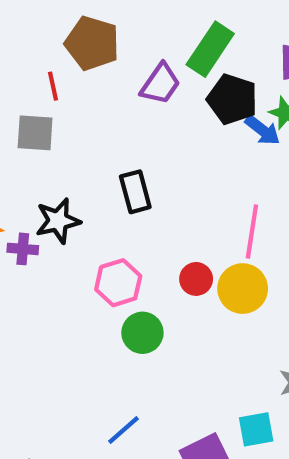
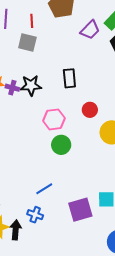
red line: (53, 86) -> (32, 21), moved
purple cross: (23, 249) -> (12, 88), moved
red circle: (196, 279) -> (90, 110), moved

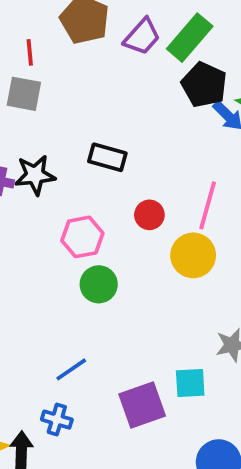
purple trapezoid: (90, 30) -> (142, 37), moved
black rectangle: (69, 78) -> (107, 157), turned -66

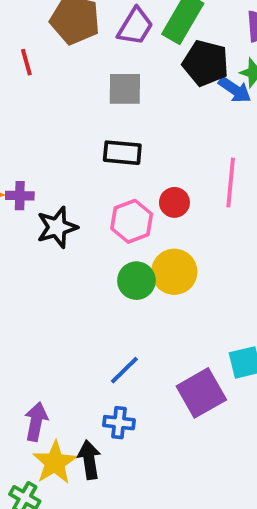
gray square: (24, 94) -> (125, 89), moved
black star: (35, 175) -> (57, 227), moved
pink hexagon: (82, 237) -> (132, 221), moved
yellow circle: (193, 255) -> (174, 272), moved

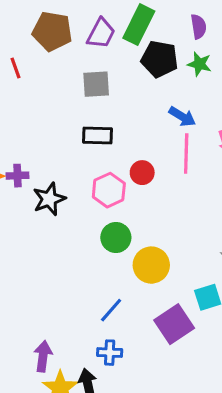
blue arrow: (235, 90) -> (182, 117), moved
yellow circle: (174, 272) -> (151, 265), moved

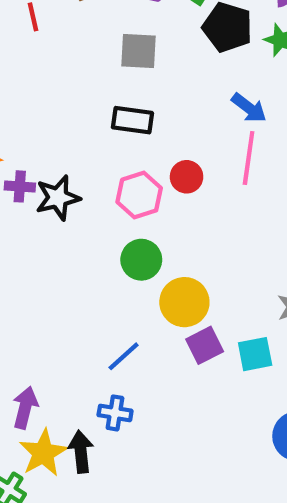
purple cross: (18, 176) -> (20, 186), moved
purple square: (174, 324) -> (205, 345), moved, size x0.7

